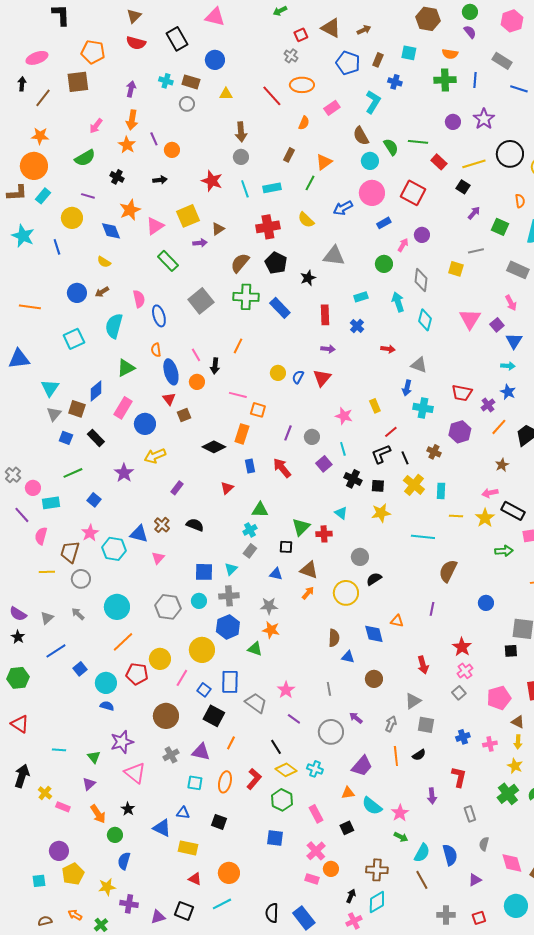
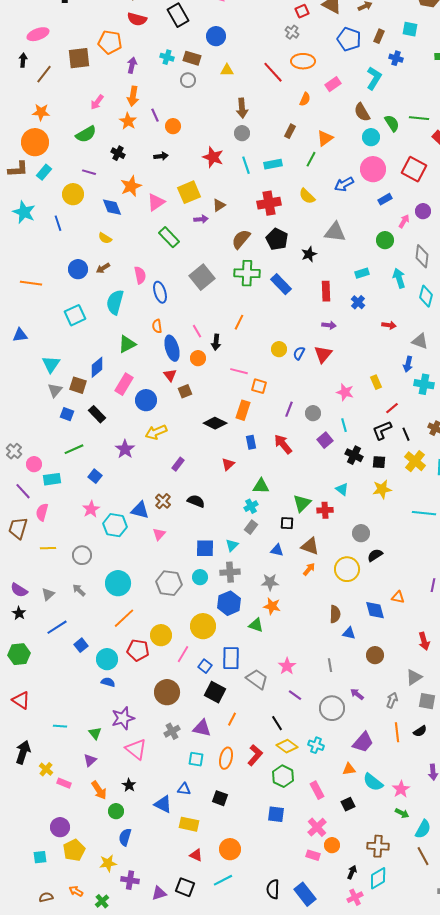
orange pentagon: (93, 52) -> (110, 42), moved
blue triangle: (19, 359) -> (20, 335), size x0.7
brown trapezoid: (70, 552) -> (18, 528), moved

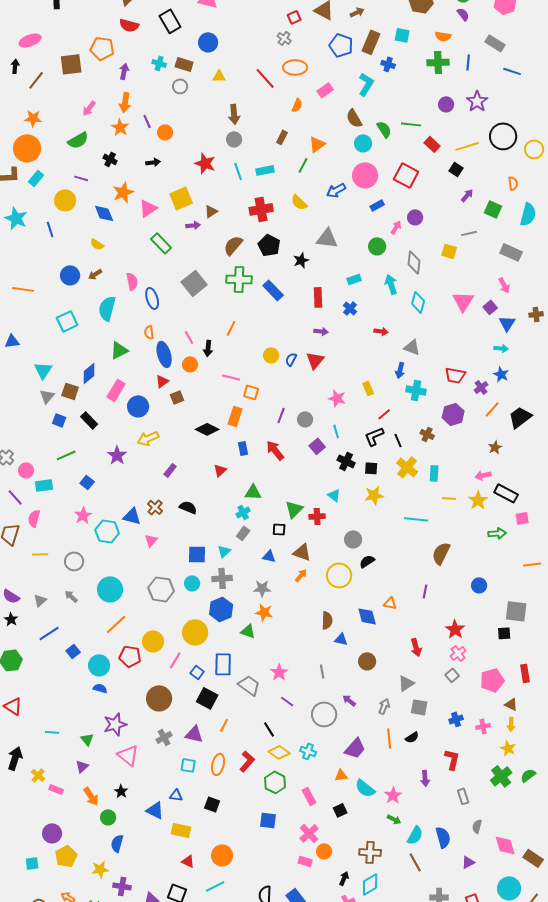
brown rectangle: (379, 36) -> (371, 42), size x1.6
red triangle: (170, 375) -> (162, 381), turned 32

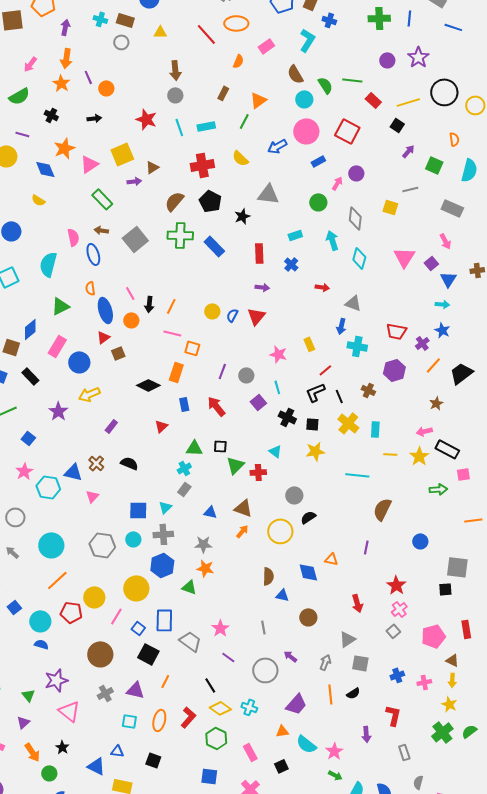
brown arrow: (95, 274) -> (101, 230), moved, turned 40
orange line: (231, 328) -> (171, 306), moved
black square: (279, 529) -> (220, 446), moved

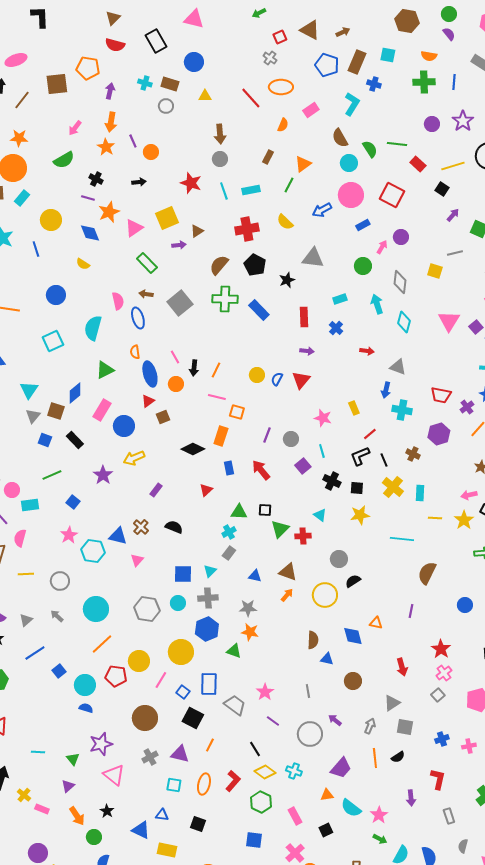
purple line: (22, 134) -> (88, 198), moved

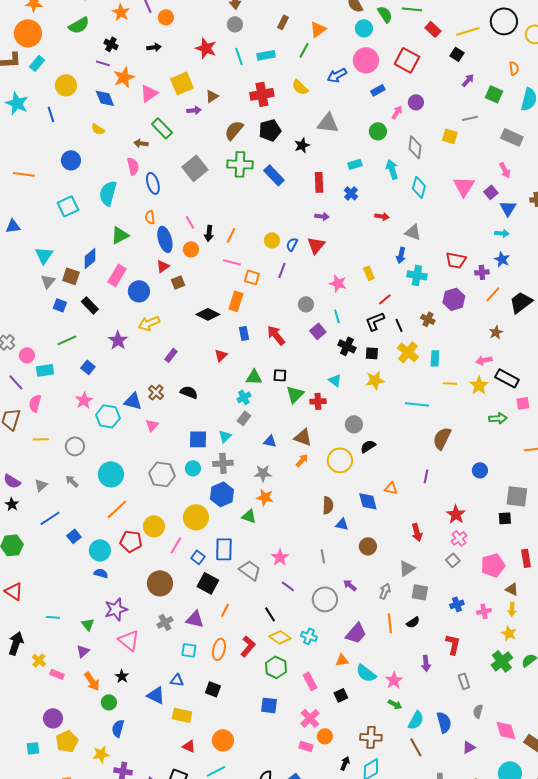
black pentagon: (255, 265) -> (270, 130), turned 30
brown arrow: (146, 294) -> (141, 143), moved
purple cross: (467, 407) -> (482, 272), turned 32
purple line: (267, 435) -> (282, 270), moved

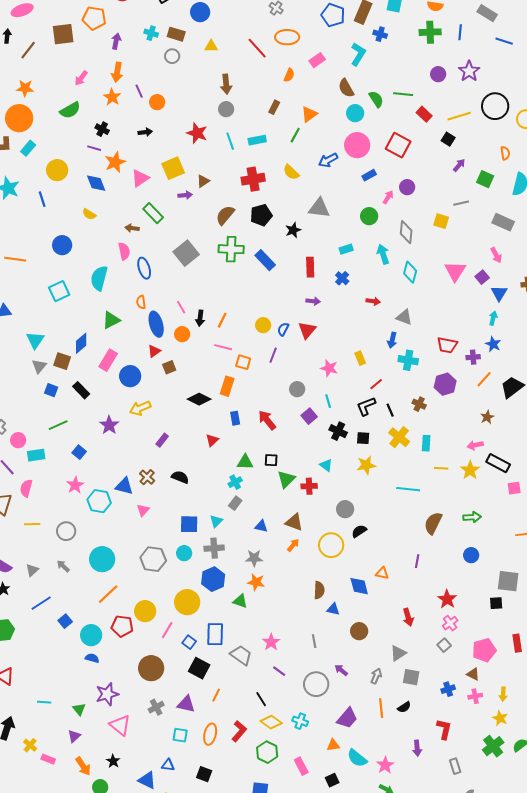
cyan arrow: (502, 233) -> (493, 318), turned -80
green arrow: (498, 418) -> (472, 517), moved
brown triangle: (512, 589) -> (473, 674), moved

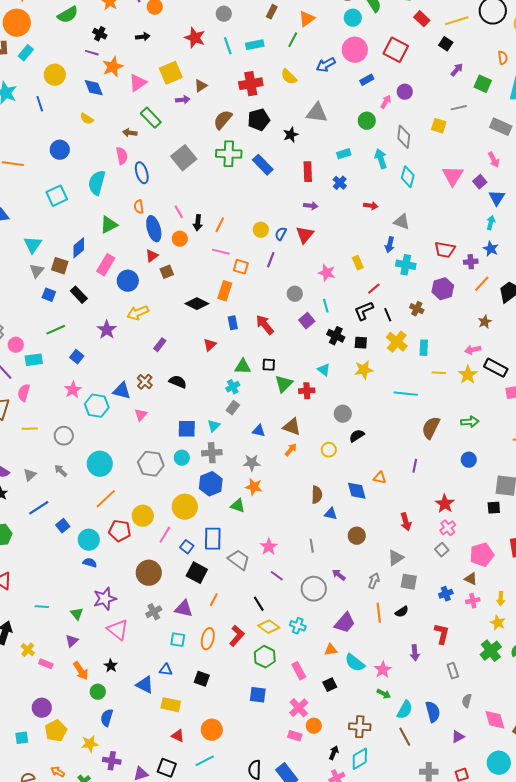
yellow circle: (331, 545) -> (329, 450), size x0.6

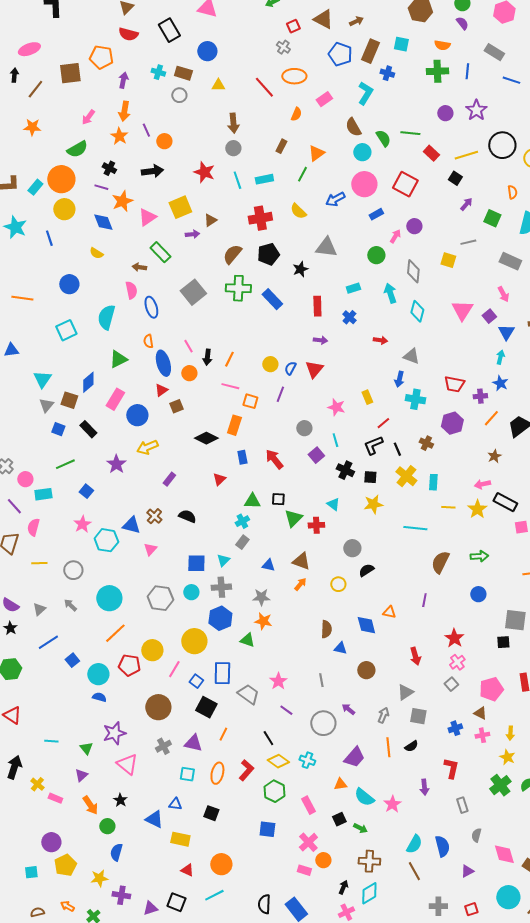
orange circle: (17, 23) -> (61, 179), moved
black arrow: (143, 37) -> (152, 171), size x1.5
green arrow: (384, 694) -> (360, 828), moved

